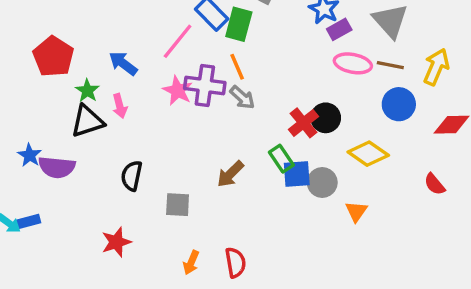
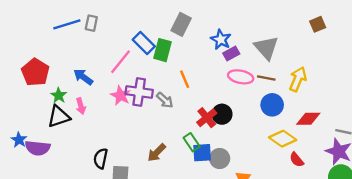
orange line: (237, 67) -> (185, 79), moved
yellow diamond: (368, 154) -> (283, 139), moved
black semicircle: (132, 176) -> (101, 159), moved

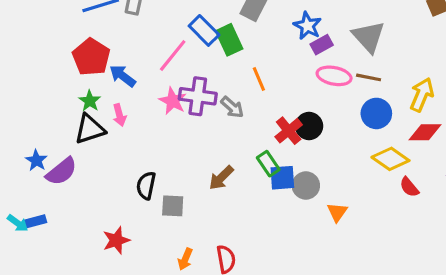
green rectangle: (162, 50) -> (229, 40), turned -40
red pentagon: (35, 72) -> (91, 57), moved
yellow arrow: (298, 79) -> (422, 95), moved
purple semicircle: (38, 148) -> (61, 171), turned -45

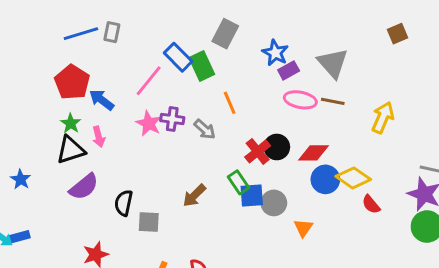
purple cross: (198, 96) -> (172, 119), size x0.7
blue circle: (376, 113) -> (325, 179), moved
red diamond: (425, 132) -> (314, 153), moved
purple semicircle: (61, 171) -> (84, 187), moved

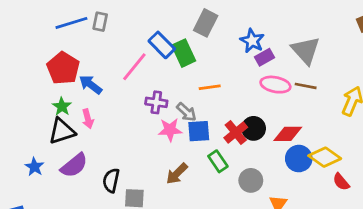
orange line: (230, 103) -> (210, 87), turned -75
pink star: (149, 123) -> (170, 130), moved, turned -30
blue star: (21, 179) -> (34, 167), moved
blue square: (252, 196) -> (199, 131), moved

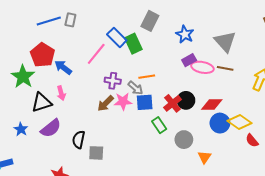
purple rectangle: (264, 57) -> (189, 60), moved
orange line: (210, 87) -> (147, 77), moved
green star: (62, 106) -> (23, 77), moved, size x1.6
brown arrow: (177, 174) -> (105, 103), moved

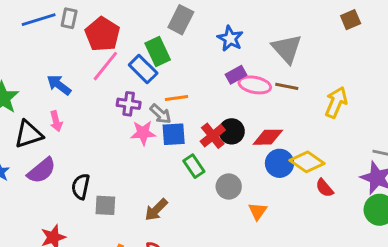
blue rectangle: (117, 37) -> (143, 69), moved
red pentagon: (43, 55) -> (102, 34), moved
brown arrow: (105, 103) -> (156, 210), moved

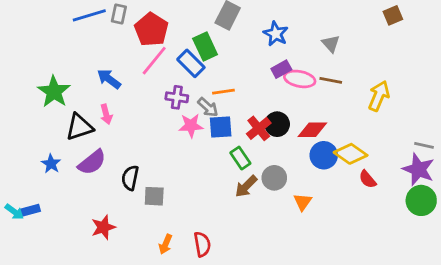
gray triangle: (287, 49) -> (331, 44), size x0.6
brown arrow: (156, 210) -> (246, 186), moved

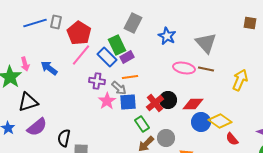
brown square: (393, 15) -> (250, 23), turned 32
gray triangle: (331, 44) -> (206, 43), size x1.6
purple rectangle: (281, 69) -> (127, 57), moved
pink arrow: (106, 114) -> (25, 64), moved
pink star: (191, 126) -> (107, 101), turned -30

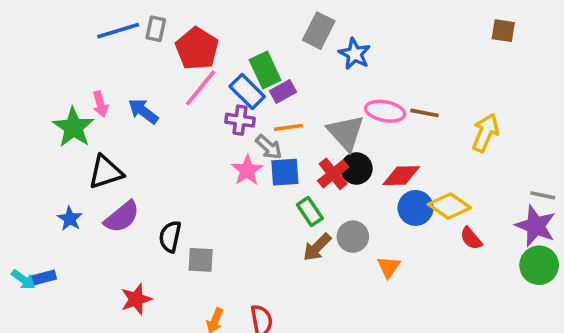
gray rectangle: (133, 23) -> (319, 31), moved
gray triangle: (206, 43) -> (346, 133), moved
purple cross: (97, 81) -> (240, 120), moved

